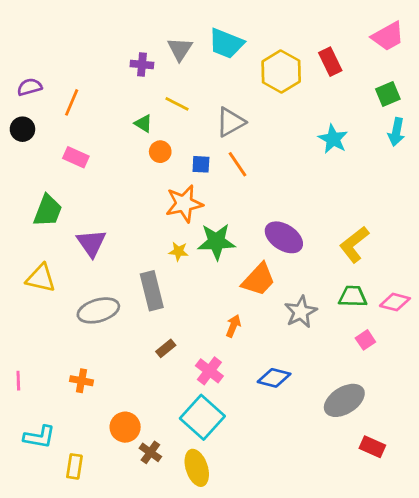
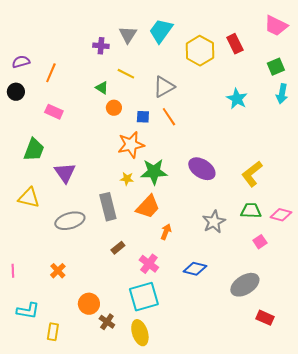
pink trapezoid: (388, 36) -> (276, 26), turned 55
cyan trapezoid: (226, 43) -> (161, 31), turned 104
orange trapezoid: (259, 280) -> (148, 207), moved
orange cross: (82, 381) -> (58, 271), turned 35
cyan square: (202, 417) -> (144, 297), turned 32

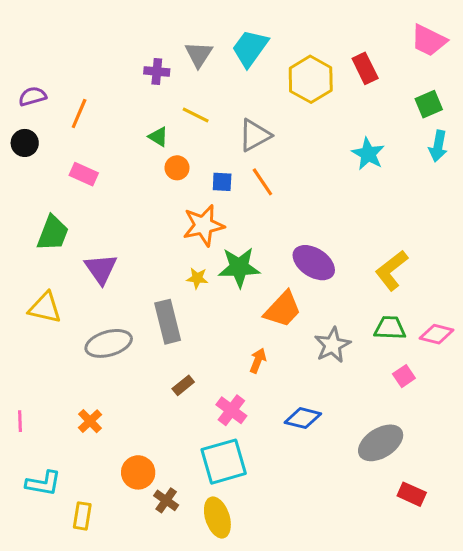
orange trapezoid: (148, 207) -> (283, 309), moved

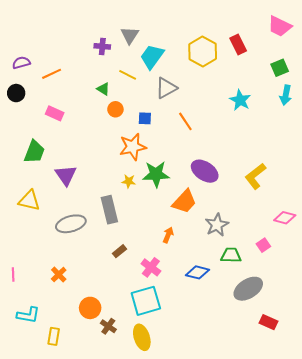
cyan trapezoid: (250, 48) -> (152, 57), moved
orange line: (79, 113) -> (52, 74), turned 42
orange line: (262, 182) -> (185, 121), moved
green trapezoid: (390, 328) -> (231, 255), moved

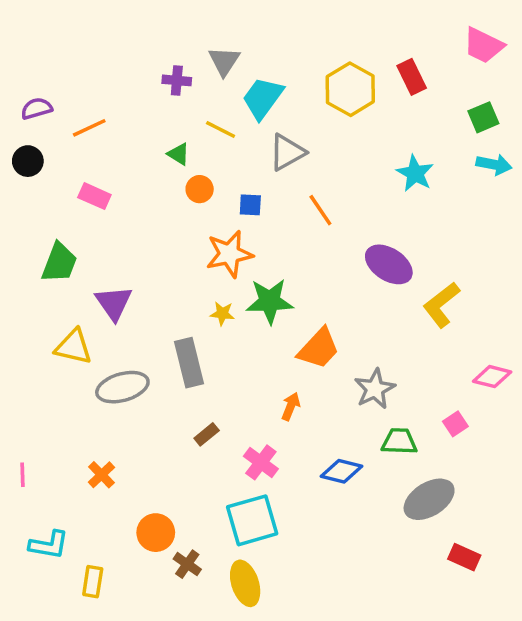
cyan arrow: (286, 95) -> (494, 165), turned -90
purple ellipse: (205, 171) -> (389, 264), moved
yellow triangle: (29, 200) -> (73, 347), moved

